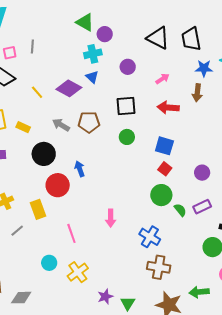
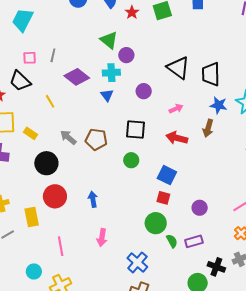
purple diamond: (69, 88) -> (77, 77), moved
blue arrow: (80, 169) -> (93, 199), moved
red square: (165, 169) -> (163, 198), turned -32

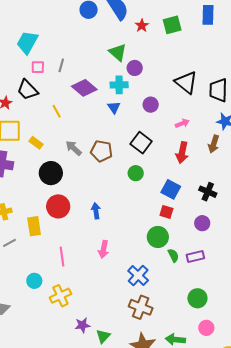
cyan trapezoid: (23, 20) -> (27, 42), moved
black square: (136, 129) -> (141, 143), turned 30
red arrow: (177, 138) -> (182, 153), turned -95
black cross: (216, 267) -> (208, 192), moved

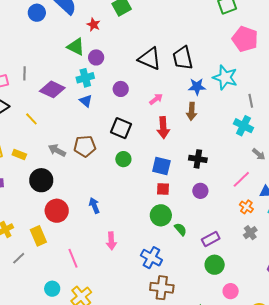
red star: (142, 26) -> (93, 25), moved
purple rectangle: (195, 257) -> (211, 239), moved

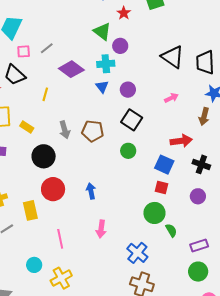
gray line: (24, 73) -> (47, 48), turned 40
purple circle: (121, 89) -> (128, 90), moved
yellow line: (31, 119) -> (45, 94), turned 48
red arrow: (163, 128) -> (181, 141), moved, turned -105
gray arrow: (57, 150) -> (65, 130), turned -144

